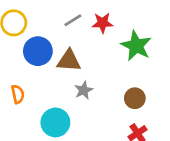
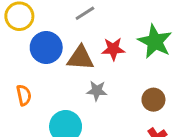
red star: (103, 23) -> (113, 49), moved
gray star: (84, 90) -> (97, 91), turned 30

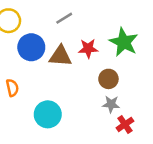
gray star: (97, 91) -> (111, 104), moved
brown circle: (153, 100) -> (108, 79), moved

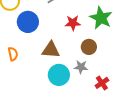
brown triangle: (60, 56) -> (51, 50), moved
gray star: (111, 104) -> (81, 67), moved
cyan circle: (48, 114) -> (59, 75), moved

